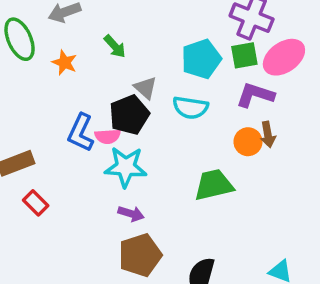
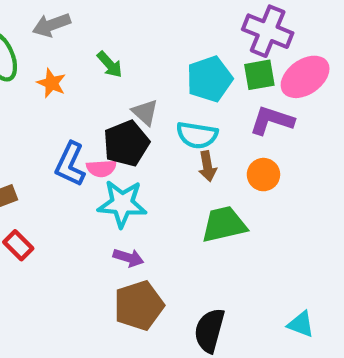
brown arrow: (268, 135) -> (207, 166), moved

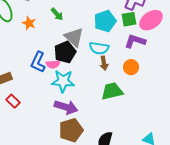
gray triangle: (145, 112) -> (74, 37), size x1.5
purple arrow: (128, 258) -> (66, 107), size x1.6

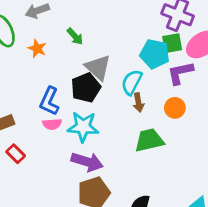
cyan pentagon: (105, 21) -> (155, 54), moved, turned 30
purple L-shape: (135, 41) -> (180, 73), turned -30
cyan semicircle: (99, 48) -> (132, 82), turned 108
pink semicircle: (53, 64) -> (52, 124), moved

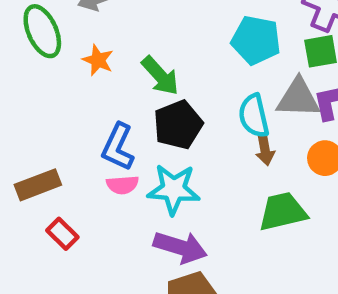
green arrow: (75, 36) -> (160, 76), moved, size x1.4
cyan pentagon: (155, 54) -> (256, 40), moved
gray triangle: (98, 67) -> (298, 98), moved, turned -40
cyan semicircle: (132, 82) -> (254, 116), turned -40

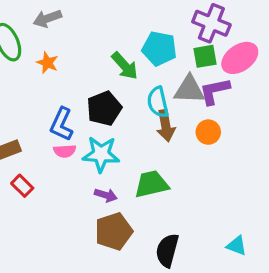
green arrow: (160, 76) -> (125, 66), moved
brown arrow: (265, 149) -> (166, 126), size x1.4
green trapezoid: (283, 212) -> (151, 184), moved
purple arrow: (180, 247) -> (106, 195), size x0.6

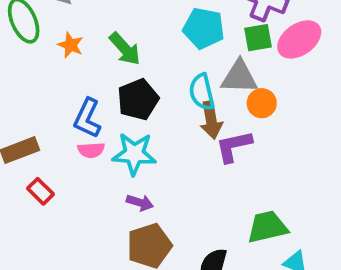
green arrow: (125, 66) -> (125, 49), moved
purple L-shape: (215, 91) -> (234, 146), moved
orange circle: (208, 132) -> (262, 103), moved
green trapezoid: (151, 184) -> (267, 227), moved

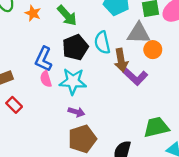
cyan semicircle: (202, 92) -> (102, 43), moved
purple L-shape: (234, 146) -> (135, 77), turned -125
pink semicircle: (91, 150) -> (46, 79), turned 77

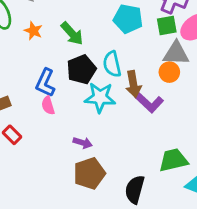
gray triangle: (139, 33) -> (176, 53), moved
cyan star: (73, 81) -> (100, 97), moved

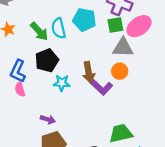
cyan semicircle: (112, 64) -> (59, 28), moved
orange circle: (169, 72) -> (120, 71), moved
cyan star: (100, 97) -> (62, 83), size x0.7

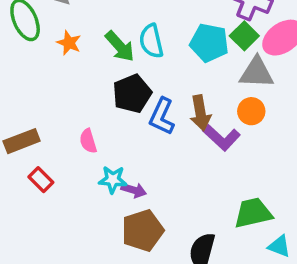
cyan pentagon: (84, 20) -> (209, 43), moved
green square: (115, 25) -> (244, 36), turned -35
blue L-shape: (18, 71) -> (162, 116), moved
cyan star: (62, 83) -> (113, 180), moved

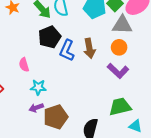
purple L-shape: (221, 138) -> (118, 71), moved
purple arrow: (134, 190) -> (36, 108), moved, turned 144

